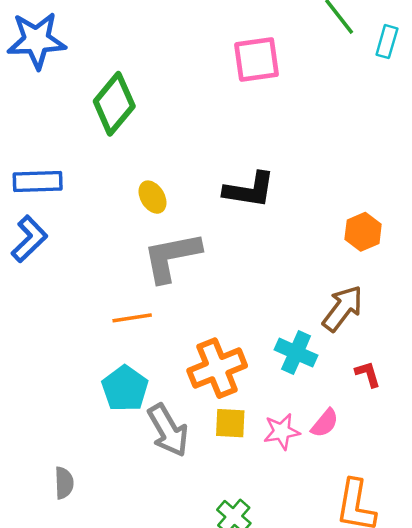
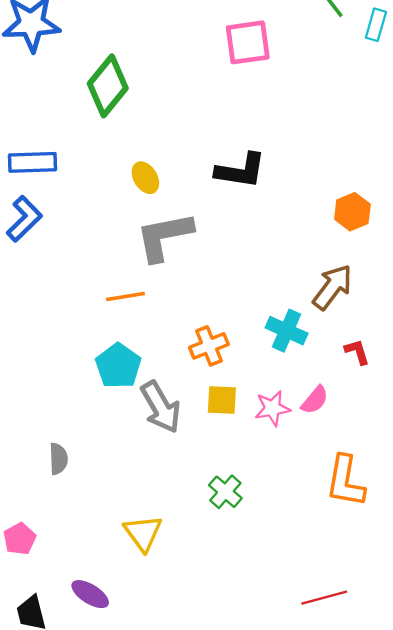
orange cross: (217, 368) -> (209, 346), size x0.7

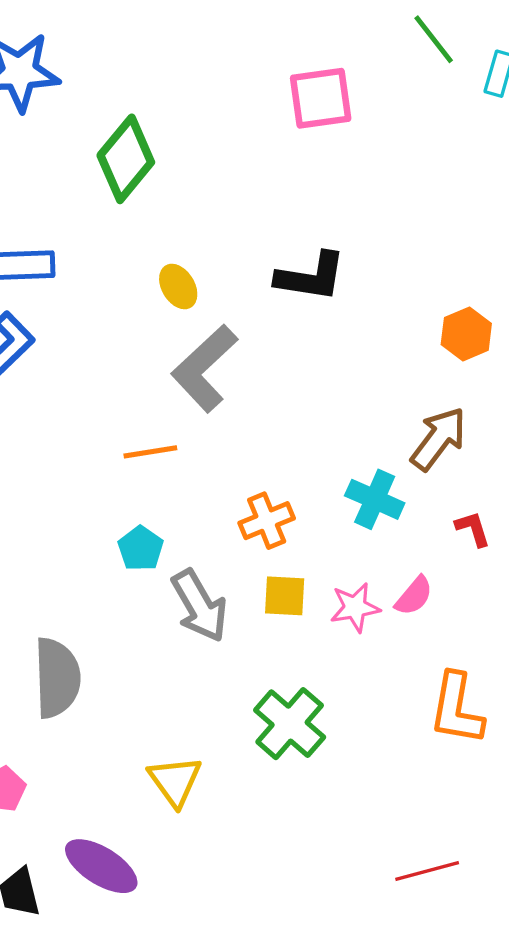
gray L-shape: (164, 236) -> (204, 368), turned -32
cyan pentagon: (118, 366) -> (141, 548), size x0.7
gray semicircle: (58, 459) -> (57, 678), size x1.8
green cross: (225, 492) -> (290, 724), size x1.5
purple ellipse: (90, 594) -> (101, 866), size x1.4

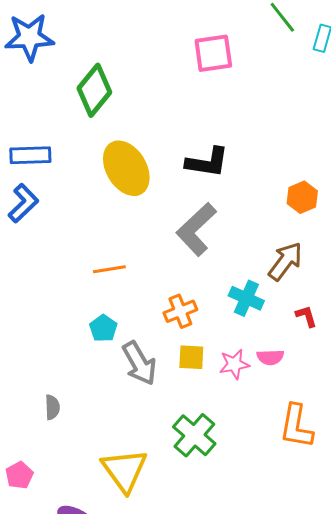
yellow ellipse: (178, 287) -> (126, 168), size x2.0
gray L-shape: (204, 368) -> (196, 229), moved
pink semicircle: (414, 596) -> (270, 357), turned 48
gray semicircle: (57, 678) -> (52, 407), size x0.5
yellow triangle: (175, 781) -> (124, 470), size x1.4

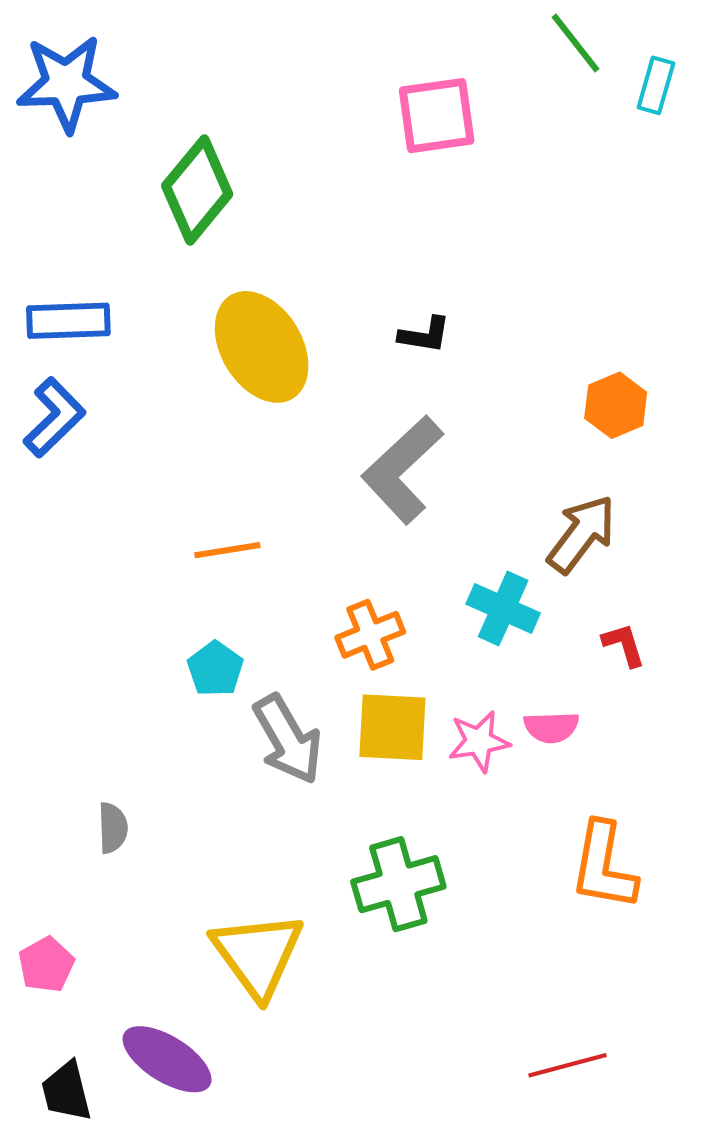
black L-shape: (207, 162) -> (425, 335), size x0.6
yellow square: (191, 357) -> (392, 727), size x1.4
green cross: (194, 435) -> (398, 884), turned 33

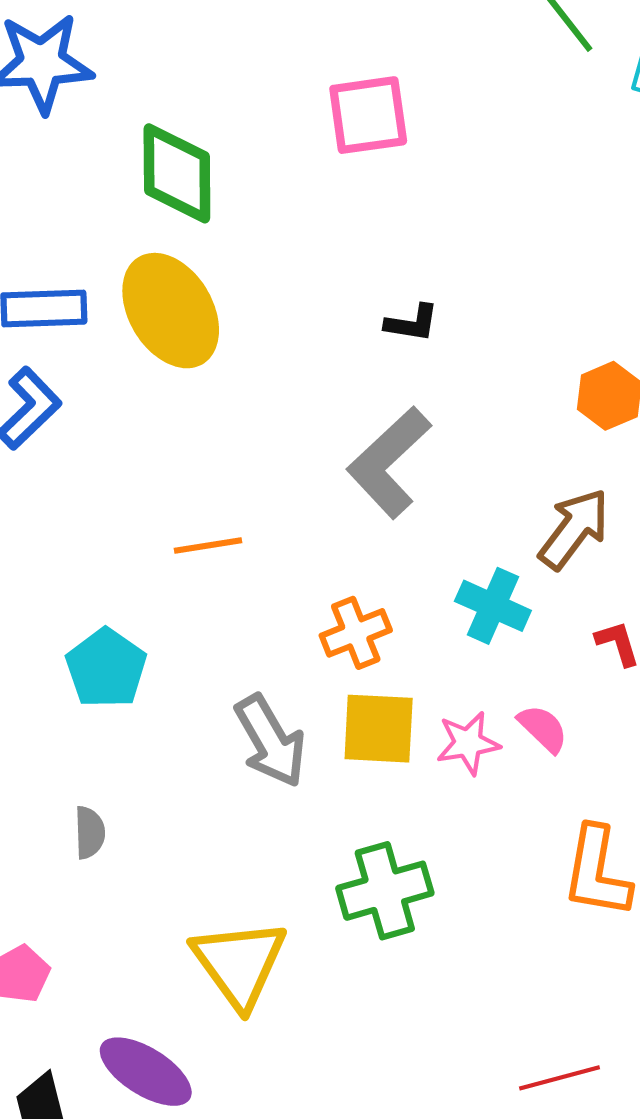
pink square: (437, 116) -> (368, 115), moved
green diamond: (197, 190) -> (177, 173), turned -40
yellow ellipse: (262, 347) -> (171, 311), moved
cyan pentagon: (215, 669) -> (106, 668), moved, size x1.4
pink semicircle: (551, 727) -> (543, 729), turned -134

